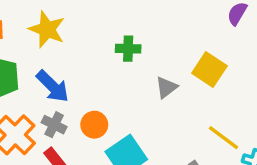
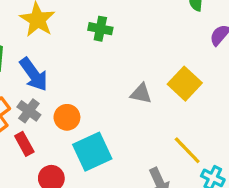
green cross: (128, 49) -> (100, 29), moved
gray triangle: (166, 87) -> (141, 94), turned 40

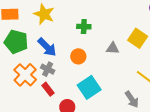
green cross: (100, 29) -> (84, 27), moved
orange circle: (67, 117) -> (78, 56), moved

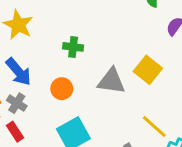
gray triangle: (113, 48) -> (111, 81), size x1.5

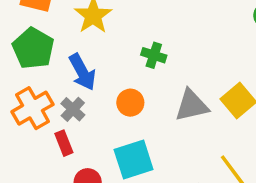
gray triangle: (111, 81) -> (192, 105), turned -32

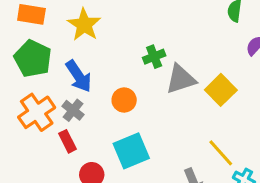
green cross: (154, 55) -> (154, 57), moved, turned -35
gray triangle: (192, 105) -> (181, 79), moved

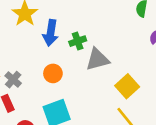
blue arrow: (79, 76) -> (51, 33), moved, turned 40
yellow square: (221, 90) -> (127, 86), moved

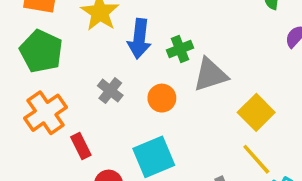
orange circle: (53, 73) -> (162, 98), moved
gray cross: (13, 80) -> (110, 91), moved

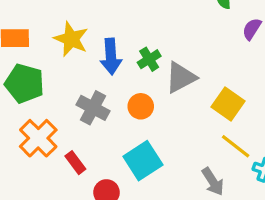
gray cross: (110, 91) -> (93, 108), size x1.4

